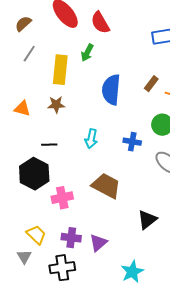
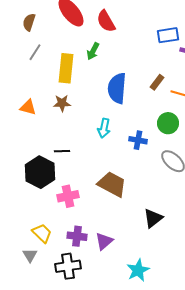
brown semicircle: (23, 24) -> (29, 22), turned -30
cyan arrow: (91, 139) -> (104, 128), moved
black line: (49, 145) -> (62, 151), moved

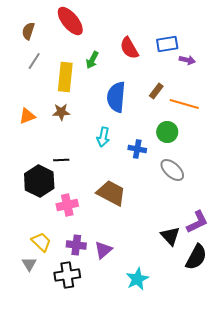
red semicircle: (106, 21) -> (129, 48), moved
orange triangle: (28, 107) -> (27, 116), turned -36
black triangle: (153, 218) -> (170, 236), moved, turned -35

